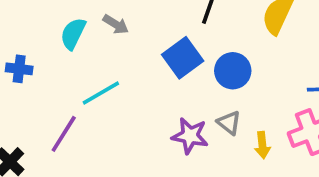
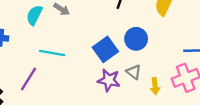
blue square: (183, 58) -> (105, 49), moved
cyan line: (101, 93) -> (52, 53), turned 40

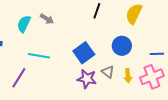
blue circle: (136, 39) -> (122, 46), moved
yellow arrow: (155, 86) -> (128, 76), moved

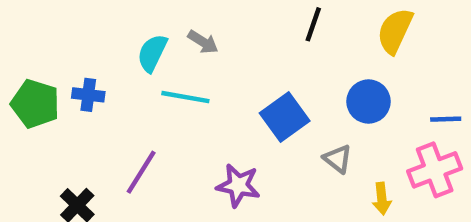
cyan line: (39, 56) -> (185, 97), moved
yellow arrow: (128, 76) -> (382, 199), moved
purple star: (87, 79) -> (238, 185), moved

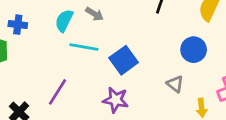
blue cross: (88, 95) -> (18, 25), moved
blue square: (285, 117) -> (124, 60), moved

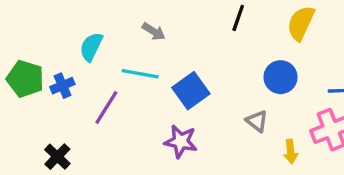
cyan semicircle: (64, 21) -> (91, 47), moved
blue cross: (18, 25) -> (62, 86), moved, turned -30
purple line: (57, 92) -> (106, 108), moved

